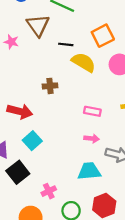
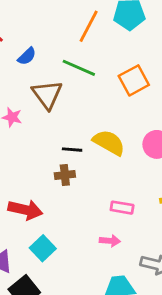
orange square: (103, 36) -> (134, 80), moved
black line: (66, 44) -> (72, 150), moved
pink arrow: (92, 138) -> (110, 241), moved

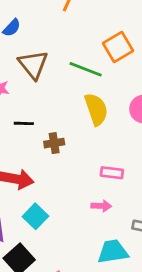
green line: (79, 68) -> (86, 69), moved
yellow semicircle: (109, 143) -> (96, 109), turned 44
black line: (72, 150) -> (24, 123), moved

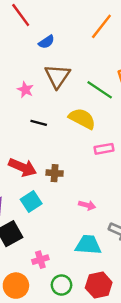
yellow semicircle: (96, 109) -> (82, 119), moved, turned -56
brown cross: (54, 143) -> (55, 173), moved
pink rectangle: (112, 173) -> (104, 149), moved, turned -30

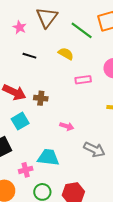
yellow semicircle: (82, 119) -> (66, 54), size x0.7
cyan trapezoid: (88, 245) -> (48, 157), moved

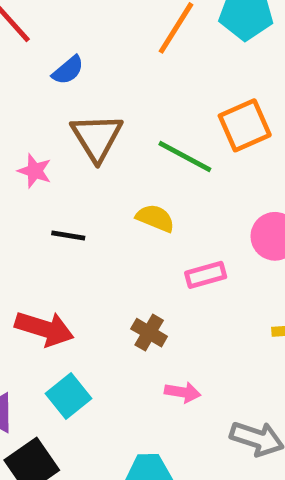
brown cross: (41, 98) -> (149, 333), moved, turned 32

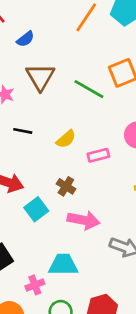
yellow semicircle: (155, 218) -> (66, 139), moved, turned 115
pink arrow: (183, 392) -> (84, 220), size x1.6
cyan square: (68, 396) -> (36, 209), moved

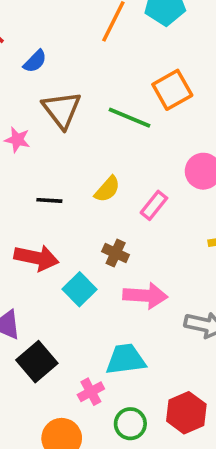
black line: (23, 131) -> (49, 200), moved
pink rectangle: (98, 155) -> (154, 205), turned -30

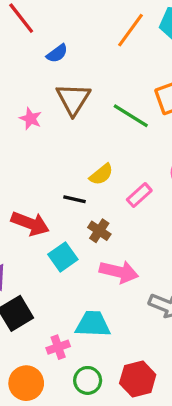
black line: (49, 200) -> (75, 199), moved

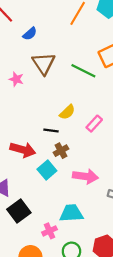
brown cross: (99, 231) -> (61, 151), moved, turned 32

